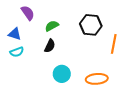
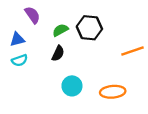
black hexagon: (91, 25) -> (89, 28), moved
blue triangle: (15, 34) -> (17, 39), turned -32
orange line: (114, 44) -> (132, 51), turned 60

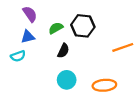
blue triangle: (17, 39) -> (28, 37), moved
black semicircle: (58, 53) -> (63, 51), moved

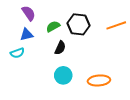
orange line: (123, 47) -> (116, 25), moved

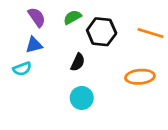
orange line: (116, 25) -> (151, 33), turned 36
green semicircle: (53, 26) -> (72, 17), moved
orange ellipse: (99, 80) -> (140, 77), moved

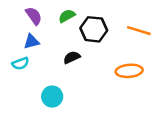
black semicircle: (78, 62) -> (72, 57), turned -140
cyan circle: (82, 98) -> (52, 97), moved

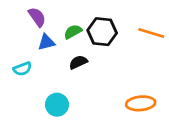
green semicircle: (67, 16) -> (73, 32), moved
blue triangle: (31, 42) -> (46, 42), moved
orange ellipse: (129, 71) -> (141, 103), moved

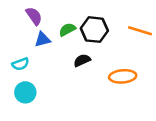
black semicircle: (78, 62) -> (82, 60), moved
orange ellipse: (141, 103) -> (123, 76), moved
cyan circle: (57, 105) -> (25, 92), moved

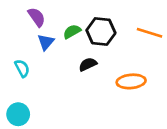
blue triangle: (43, 39) -> (46, 42), turned -35
cyan semicircle: (20, 64) -> (22, 68), turned -98
cyan circle: (25, 92) -> (18, 114), moved

